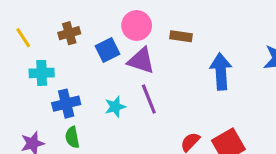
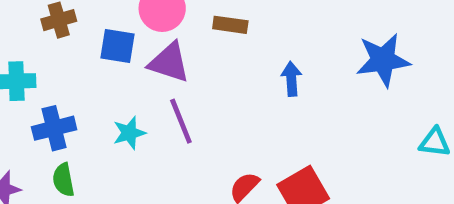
blue square: (107, 50) -> (117, 46), turned 35
blue arrow: (221, 71) -> (291, 79), size x0.6

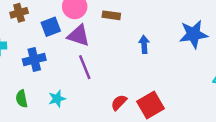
blue square: (117, 46) -> (51, 27), turned -30
blue cross: (54, 128) -> (34, 60), moved
cyan star: (129, 133) -> (57, 99), moved

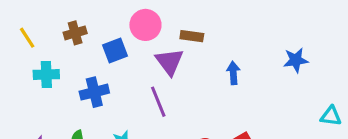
blue star: (193, 34) -> (296, 60), size x0.7
purple triangle: (78, 36) -> (169, 62), moved, turned 35

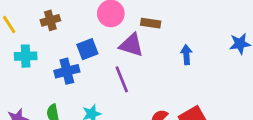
blue square: (115, 51) -> (87, 49), moved
purple triangle: (169, 62) -> (131, 45), turned -36

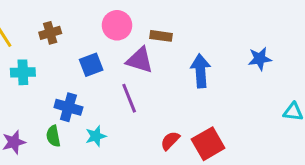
blue arrow: (186, 55) -> (200, 71), size x1.5
blue cross: (67, 71) -> (68, 107), moved, turned 30

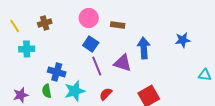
purple triangle: (140, 60) -> (123, 63), moved
blue square: (91, 65) -> (91, 44), moved, turned -35
cyan star: (96, 136) -> (75, 91), size x1.5
red semicircle: (170, 141) -> (106, 94), moved

